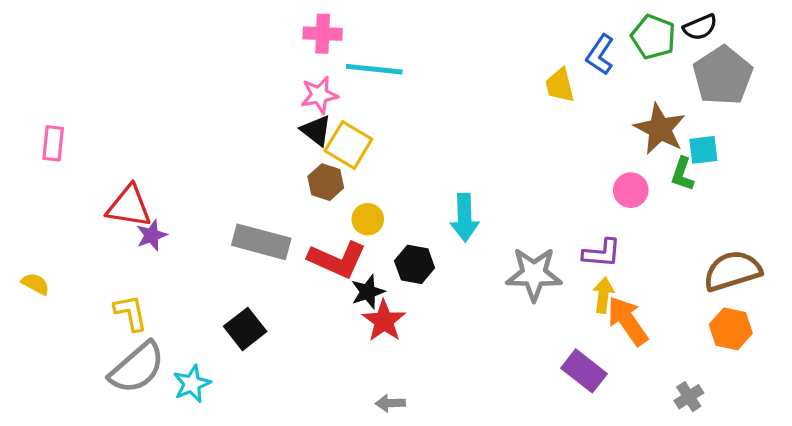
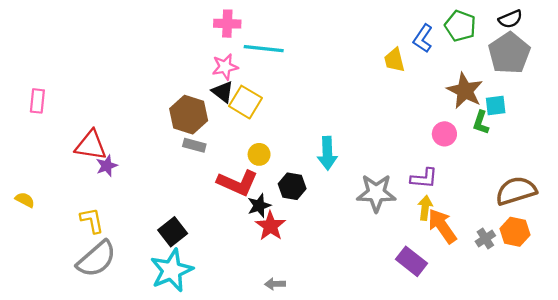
black semicircle: (700, 27) -> (510, 19), moved
brown hexagon: (326, 182) -> (189, 115), moved, size x1.5
gray rectangle: (261, 242) -> (194, 145), moved, size x0.6
cyan star: (192, 384) -> (172, 270), moved, size x1.6
gray cross: (689, 397) -> (485, 239), moved

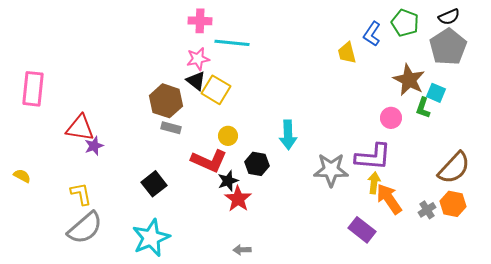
pink rectangle: (37, 101) -> (33, 89), size x1.6
cyan square: (496, 105) -> (436, 93), turned 30
purple L-shape: (424, 178) -> (373, 157), size x1.5
brown semicircle: (516, 191) -> (454, 168), turned 150
black square: (173, 232) -> (154, 184), moved

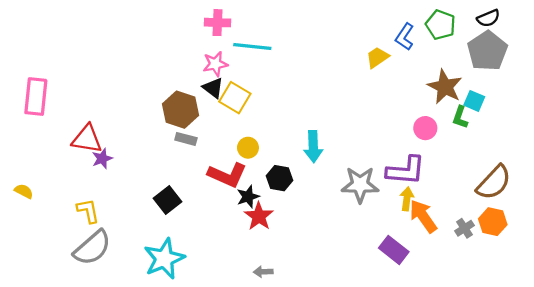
yellow trapezoid: (347, 53) -> (377, 57), turned 70

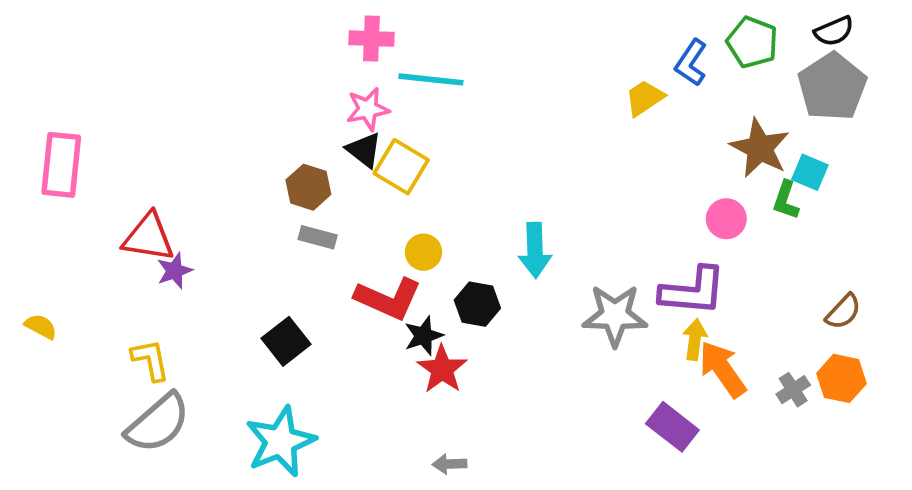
brown hexagon: (181, 110) -> (308, 187), size x0.7
brown semicircle: (494, 183) -> (843, 312), size x0.6

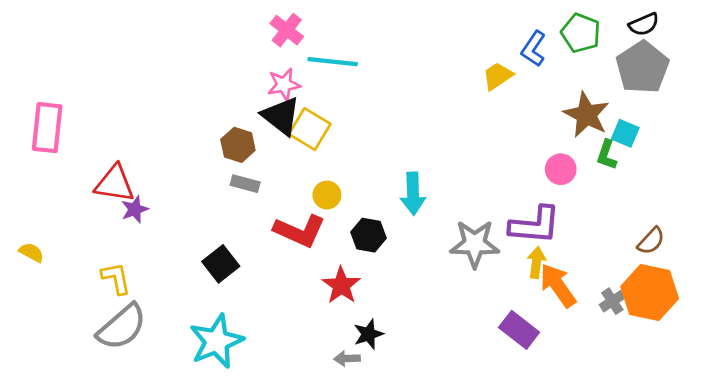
pink cross: (371, 39) -> (287, 30), turned 36
black triangle: (364, 150) -> (281, 116), size x1.4
black star: (423, 336) -> (368, 334), moved
orange hexagon: (841, 378) -> (650, 293), size x1.5

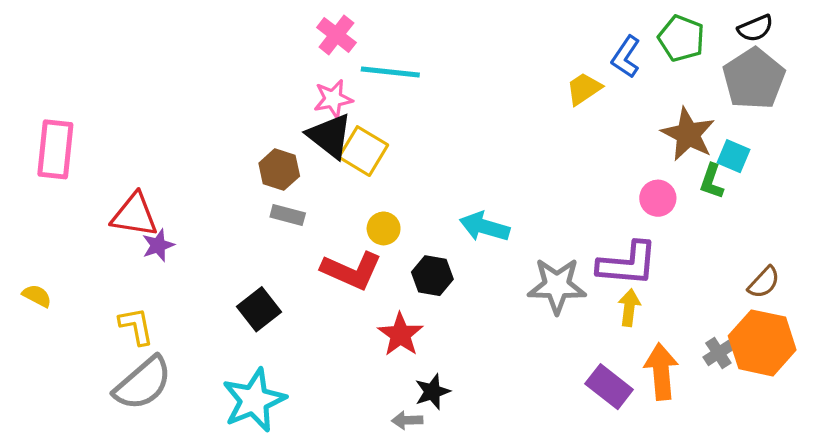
cyan arrow: (413, 194) -> (485, 227), turned 108
orange arrow: (558, 285) -> (661, 372), moved, turned 30

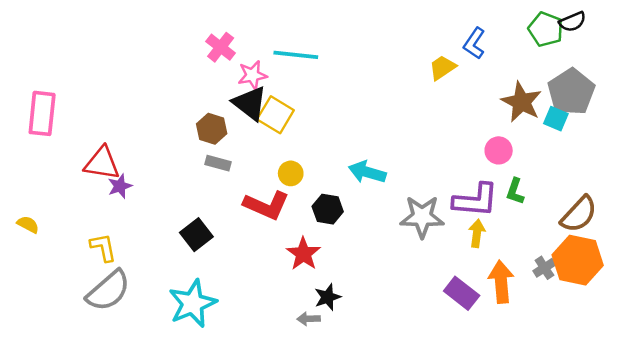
pink cross: (336, 35) -> (221, 47), moved
green pentagon: (681, 38) -> (546, 29), moved
gray pentagon: (754, 79) -> (571, 92), moved
green L-shape: (712, 181) -> (515, 191), moved
brown semicircle: (764, 282) -> (579, 214), size x1.5

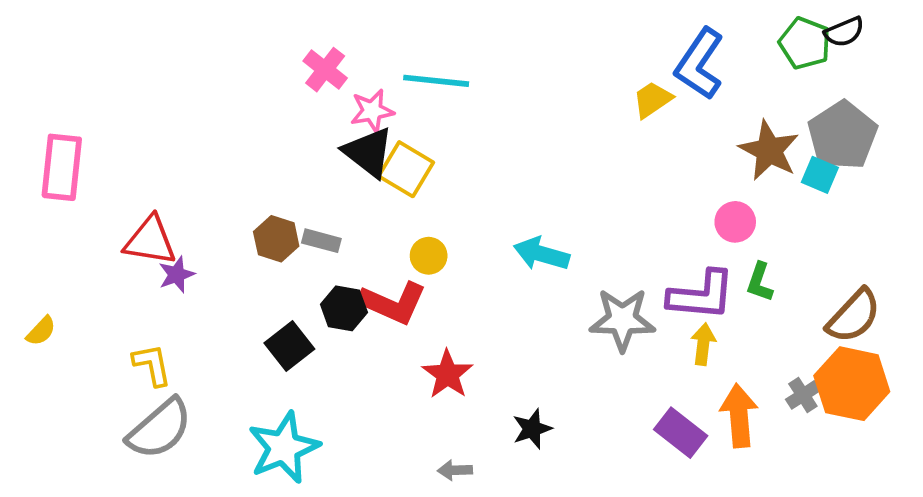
blue L-shape: (474, 43) -> (699, 64), size x1.5
brown hexagon: (212, 129) -> (276, 239), moved
black hexagon: (328, 209) -> (344, 308), moved
yellow semicircle: (28, 224) -> (41, 331), turned 105
black star: (328, 297) -> (532, 429), moved

